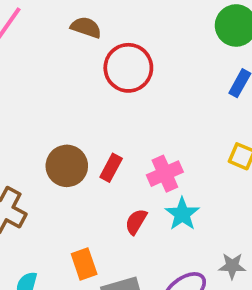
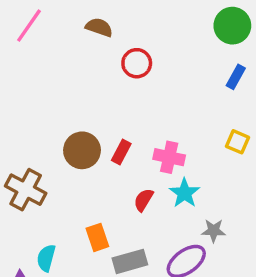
red circle: (128, 68) -> (137, 63), size x0.7
pink cross: (165, 174) -> (169, 157), turned 36
gray star: (232, 266) -> (214, 231), moved

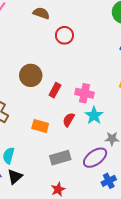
brown circle: (82, 150) -> (31, 75), moved
orange rectangle: (97, 237) -> (40, 126), moved, turned -56

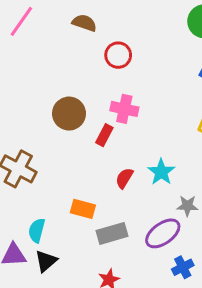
pink cross: (84, 93) -> (124, 109), moved
orange rectangle: (40, 126) -> (83, 209), moved

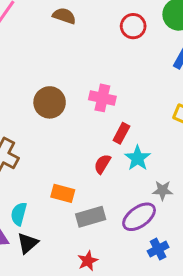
red circle: (118, 55) -> (133, 26), moved
red rectangle: (104, 135) -> (121, 133), moved

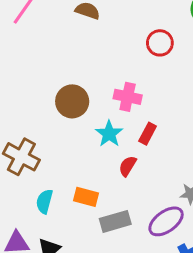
red circle: (133, 26) -> (160, 43), moved
cyan star: (138, 158) -> (109, 134), moved
cyan semicircle: (19, 214) -> (44, 201), moved

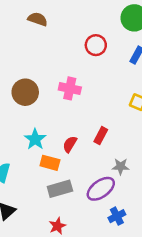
cyan star: (109, 134) -> (35, 139), moved
red rectangle: (148, 134) -> (101, 136), moved
orange rectangle: (86, 197) -> (50, 163), moved

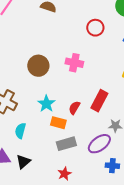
red rectangle: (101, 136) -> (99, 101), size x1.5
blue cross: (117, 216) -> (112, 166), turned 32

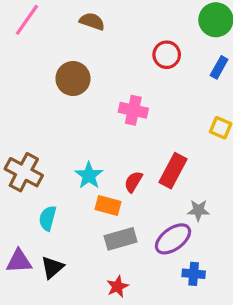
brown circle: (38, 66) -> (73, 79), moved

